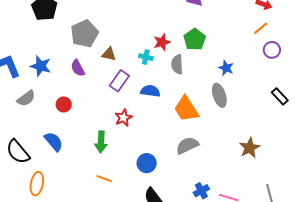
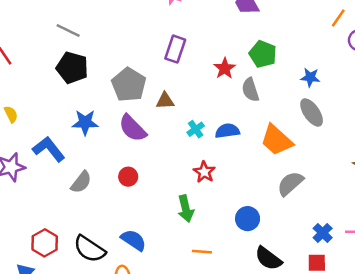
cyan cross: (146, 57) -> (196, 129), moved, turned -32
blue star: (41, 66) -> (85, 122), moved
purple semicircle: (78, 68) -> (133, 128), size x1.4
purple rectangle: (119, 81) -> (175, 49), moved
blue semicircle: (54, 141) -> (134, 240), moved

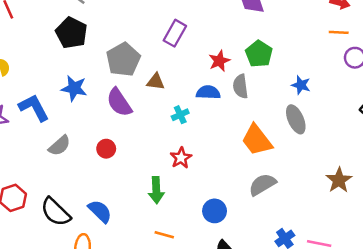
orange line: (338, 18) -> (339, 32), turned 48
blue semicircle: (227, 131) -> (208, 92), moved

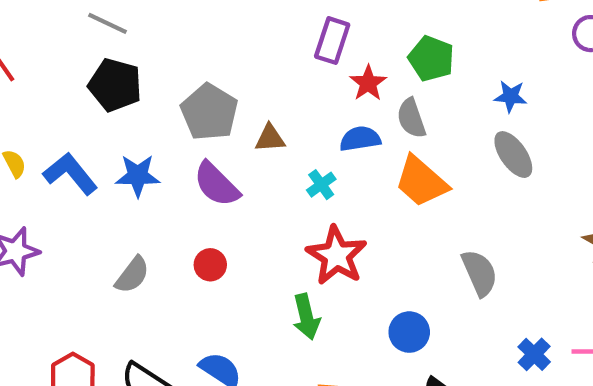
purple rectangle: (175, 33) -> (332, 41), moved
blue L-shape: (34, 108) -> (70, 174), moved
orange trapezoid: (257, 140) -> (421, 182), moved
red star: (181, 158) -> (337, 255), size x1.6
gray semicircle: (262, 185) -> (480, 273), turned 108

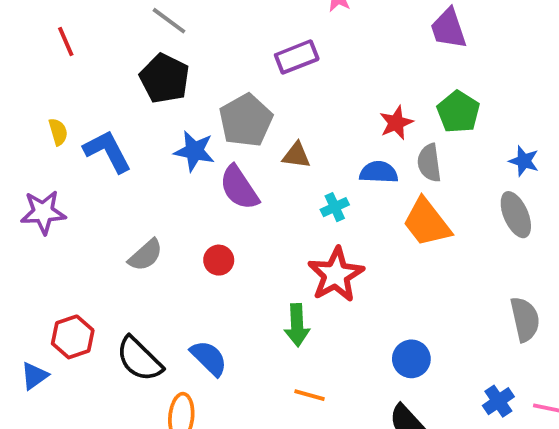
purple rectangle: (332, 41) -> (297, 57), moved, turned 39
blue star: (138, 176) -> (194, 151), moved
gray semicircle: (480, 273) -> (525, 319), moved
blue circle: (409, 332) -> (411, 359), moved

